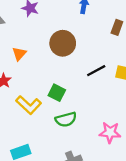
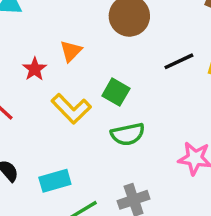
orange triangle: (19, 54) -> (71, 51), moved

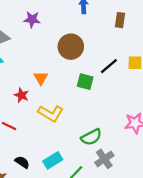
green square: (116, 92) -> (85, 82), moved
green semicircle: (128, 134) -> (91, 137), moved

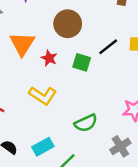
orange triangle: (41, 78) -> (22, 44), moved, size x1.6
red star: (21, 95) -> (49, 58), moved
gray cross: (104, 159) -> (120, 146), moved

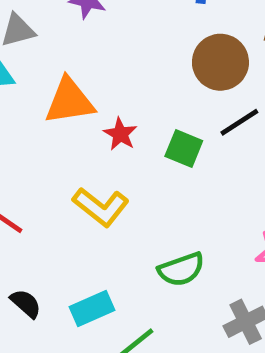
brown circle: (68, 24) -> (220, 62), moved
orange triangle: (22, 44) -> (69, 101), turned 44

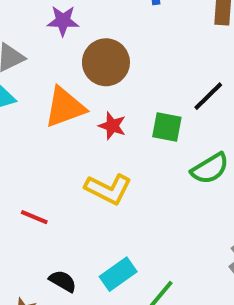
brown circle: (220, 62) -> (106, 62), moved
green semicircle: (181, 269) -> (210, 168), moved

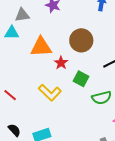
brown circle: (106, 62) -> (81, 40), moved
green square: (167, 127) -> (81, 79), moved

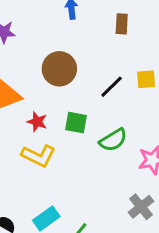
red star: (61, 63) -> (37, 122), moved

